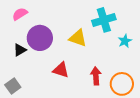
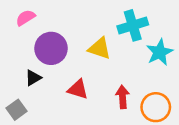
cyan star: (125, 41) -> (160, 52), size x1.5
black triangle: (20, 50) -> (33, 78), moved

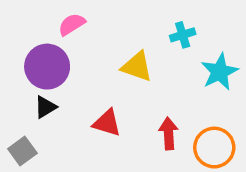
pink semicircle: (25, 18) -> (72, 24), moved
cyan cross: (133, 25) -> (183, 35), size x0.6
purple circle: (51, 48) -> (47, 67), moved

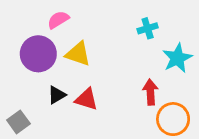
yellow triangle: (137, 67) -> (78, 54), moved
black triangle: (45, 107) -> (57, 95), moved
red arrow: (169, 133) -> (150, 92), moved

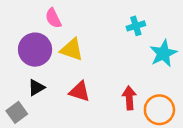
pink semicircle: (58, 20) -> (53, 18), turned -84
red arrow: (150, 92) -> (129, 98), moved
black triangle: (57, 95) -> (36, 88), moved

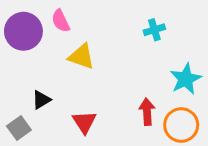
purple circle: (35, 50) -> (23, 31), moved
cyan star: (163, 53) -> (186, 79), moved
red triangle: (80, 91) -> (84, 122), moved, turned 40

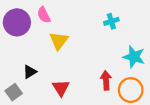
yellow triangle: (81, 57) -> (59, 41), turned 48
cyan star: (186, 79) -> (134, 57), turned -30

